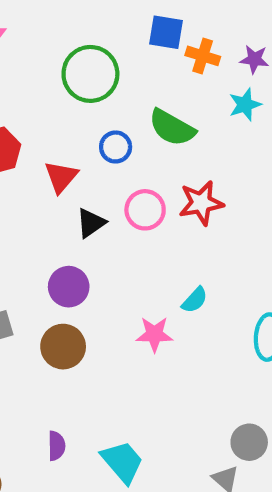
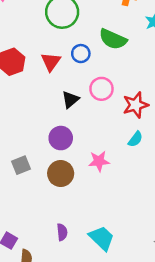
red triangle: (61, 177) -> (51, 62), moved
red star: (201, 203) -> (136, 105), moved
pink star: (154, 334) -> (99, 161), moved

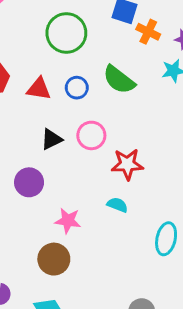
red triangle: (51, 62) -> (39, 89), turned 50
cyan semicircle: (135, 139) -> (117, 205), turned -119
brown circle: (61, 173) -> (54, 259), moved

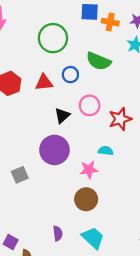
purple circle: (29, 182) -> (54, 150), size x1.4
cyan semicircle: (117, 205) -> (106, 151), moved

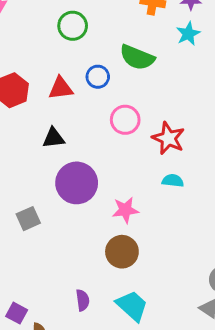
green circle: (53, 38) -> (73, 26), size x0.7
black triangle: (62, 116) -> (54, 138), moved, turned 35
red star: (120, 119) -> (168, 138), turned -30
cyan semicircle: (106, 151) -> (173, 181), moved

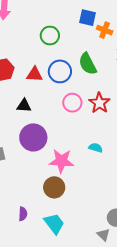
green semicircle: (137, 57) -> (88, 64), turned 30
blue circle: (98, 77) -> (60, 71), size x1.5
red star: (168, 138) -> (99, 103), moved
pink star: (125, 210) -> (61, 161), size x1.4

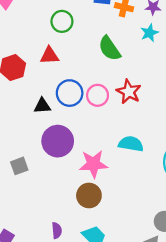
blue circle: (60, 71) -> (70, 93), moved
red triangle: (35, 74) -> (49, 56), moved
cyan semicircle: (96, 148) -> (131, 144), size x1.5

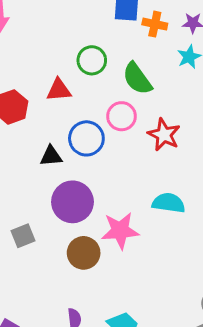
green circle: (62, 21) -> (92, 60), moved
pink circle: (98, 95) -> (122, 116), moved
brown circle: (89, 195) -> (84, 253), moved

